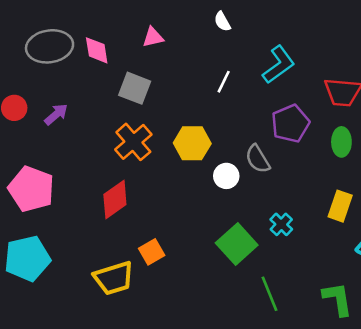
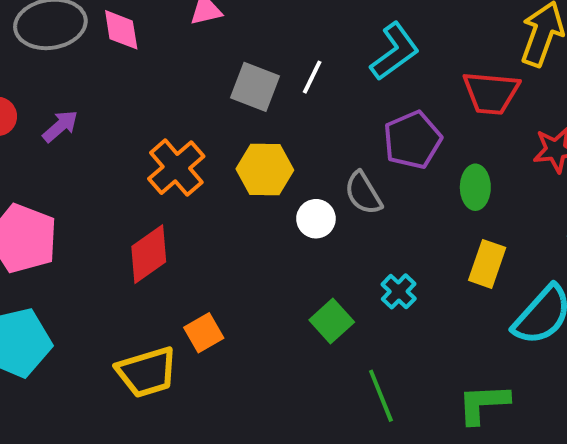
gray square: (135, 88) -> (255, 87), moved
green ellipse: (341, 142) -> (475, 187), moved
green square: (237, 244) -> (332, 321), size x0.7
green L-shape: (338, 299) -> (483, 404), turned -84

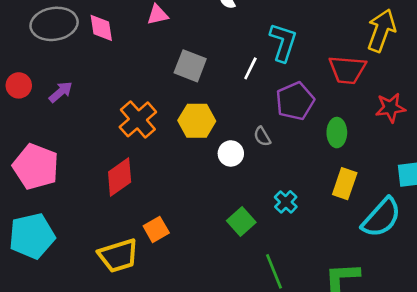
cyan L-shape: (395, 51) -> (283, 42), turned -36
white line: (312, 77) -> (250, 68), moved
gray semicircle: (363, 193) -> (262, 136), size x0.7

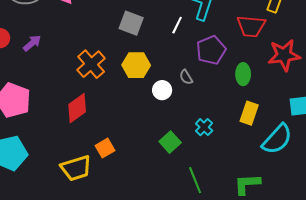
red star: (391, 108) -> (284, 55), size x1.4

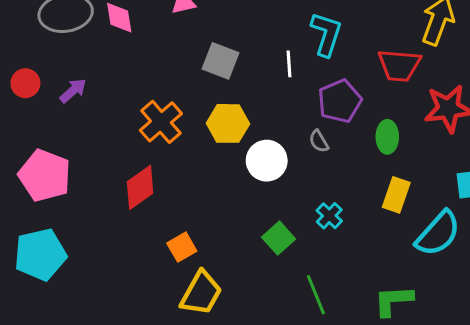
white line: (177, 25) -> (289, 64), turned -30
gray semicircle: (186, 77) -> (319, 141), moved
white circle: (162, 90) -> (267, 161), size x1.4
yellow trapezoid: (76, 168) -> (201, 293), moved, turned -44

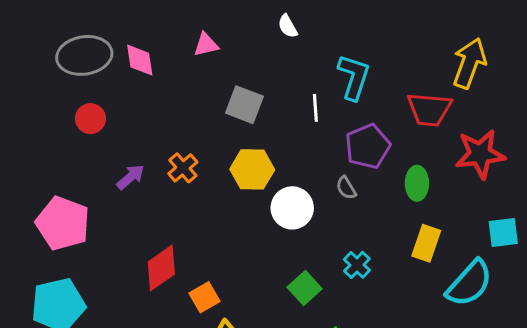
red circle: (25, 83) -> (90, 119), moved
purple arrow: (73, 91) -> (131, 177), moved
orange cross: (161, 122) -> (183, 168), size x0.7
red diamond: (140, 187) -> (161, 268), moved

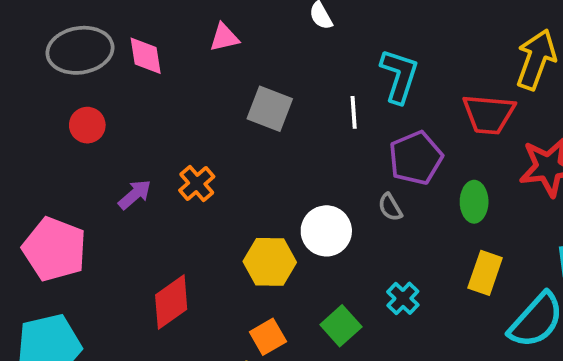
yellow hexagon: (252, 169) -> (270, 262), moved
orange square: (204, 297) -> (268, 337), moved

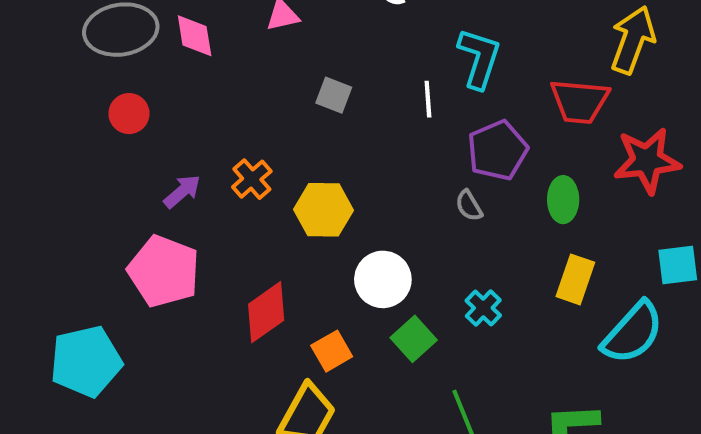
gray square: (270, 109) -> (334, 95), size x0.7
white circle: (326, 231) -> (383, 279), moved
pink pentagon: (54, 249) -> (164, 271), moved
yellow hexagon: (270, 262) -> (324, 210), moved
red diamond: (171, 302) -> (266, 312), moved

